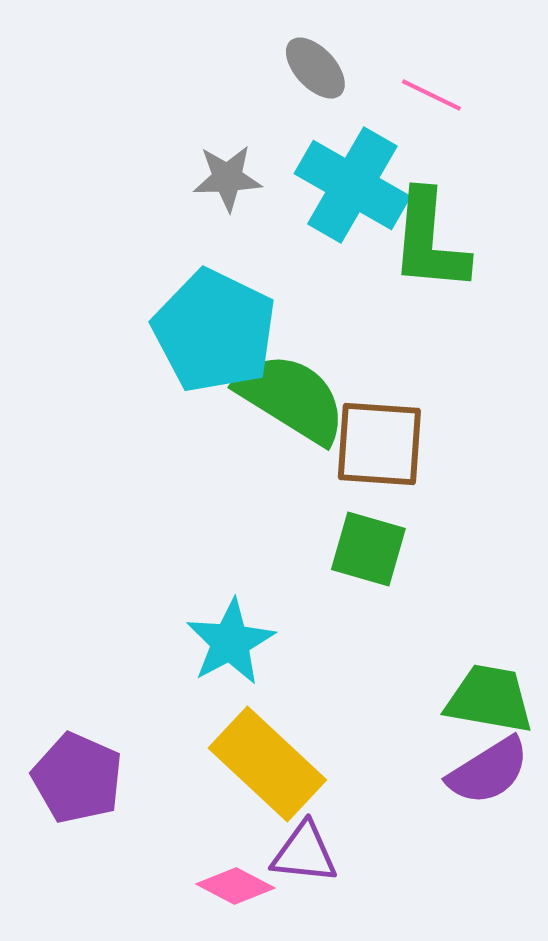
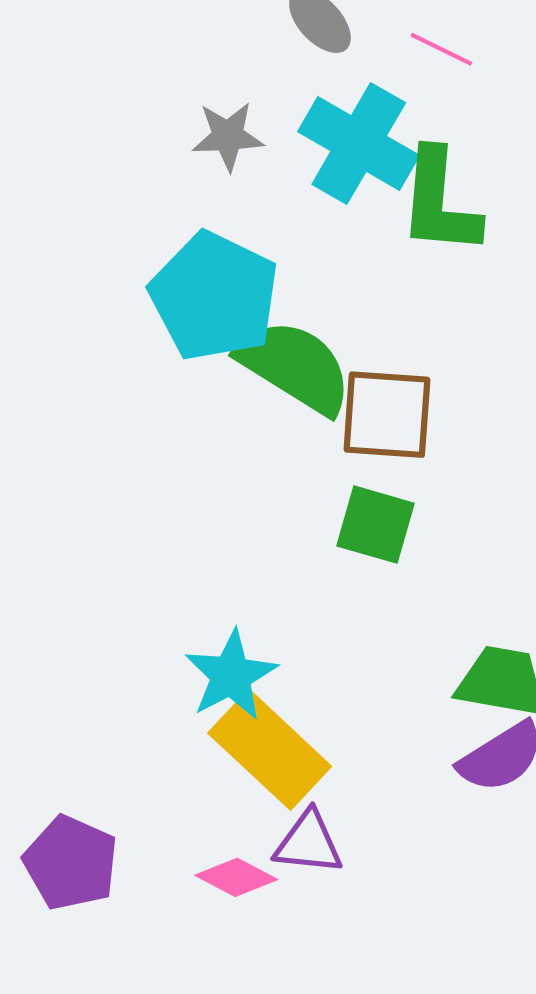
cyan star: (230, 642) -> (231, 675), moved
purple pentagon: (77, 778) -> (71, 863), moved

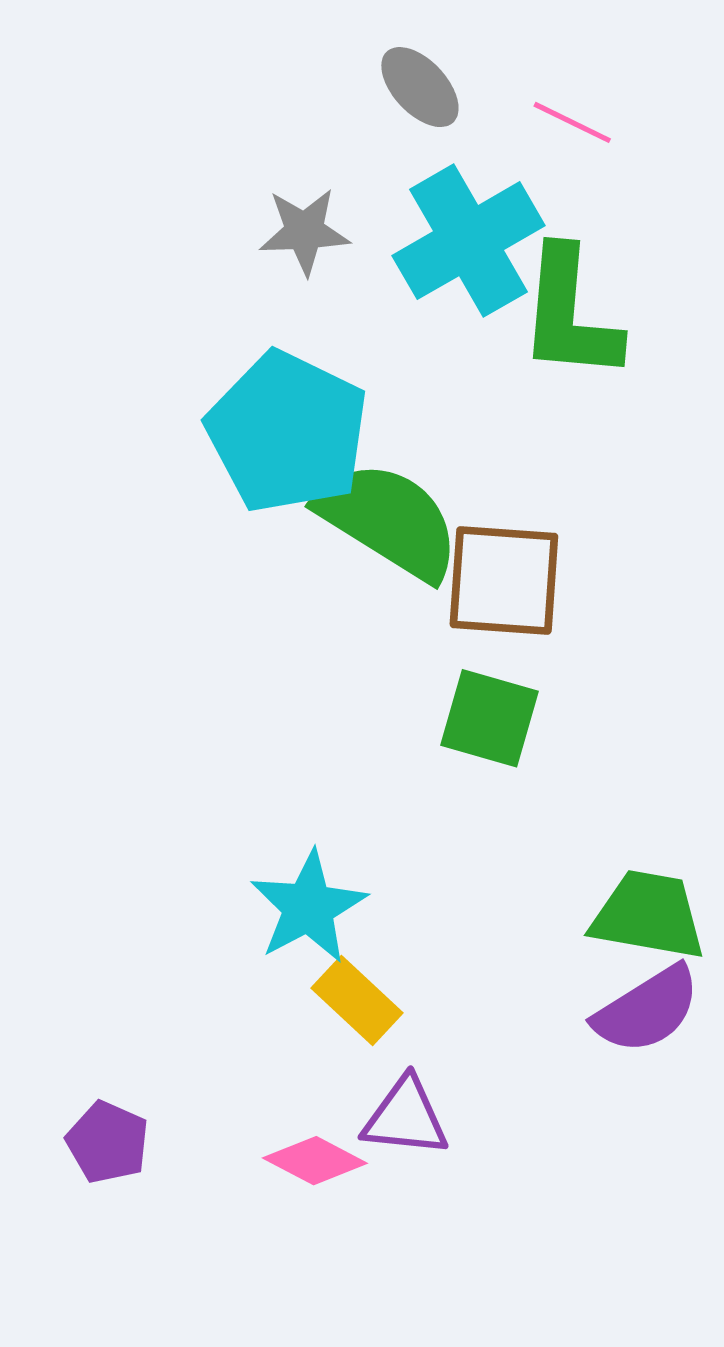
cyan cross: (359, 144) -> (469, 241), turned 30
yellow rectangle: (270, 750) -> (357, 1000), size x0.6
purple pentagon: (71, 863) -> (108, 1142), size x0.7

